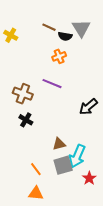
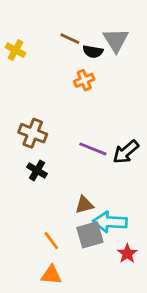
purple line: (52, 84) -> (93, 149), moved
cyan arrow: (77, 156) -> (110, 222), turned 70

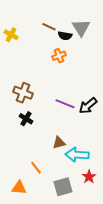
gray square: (90, 235) -> (63, 187), moved
orange triangle: (51, 275) -> (19, 188), moved

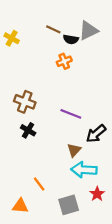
gray triangle: (81, 28) -> (88, 31), turned 36
black arrow: (88, 106) -> (96, 134), moved
brown triangle: (59, 143) -> (74, 150), moved, turned -32

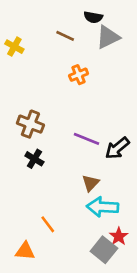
black semicircle: (71, 39) -> (93, 17), moved
black arrow: (96, 134) -> (117, 148), moved
gray square: (69, 205) -> (104, 250), moved, turned -35

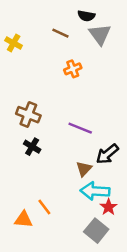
gray triangle: (108, 37) -> (100, 34), turned -40
black arrow: (117, 148) -> (107, 154), moved
red star: (119, 236) -> (109, 207), moved
orange triangle: (25, 251) -> (23, 219), moved

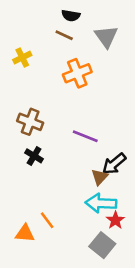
black semicircle: (86, 16) -> (71, 16), moved
yellow cross: (14, 43) -> (22, 58), moved, turned 35
orange cross: (73, 69) -> (77, 73), size x1.5
brown triangle: (84, 169) -> (100, 177), moved

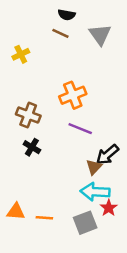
orange cross: (77, 73) -> (73, 95), moved
orange line: (47, 220) -> (44, 218), moved, turned -49
orange triangle: (25, 233) -> (16, 212), moved
gray square: (102, 245) -> (85, 223), moved, turned 30

